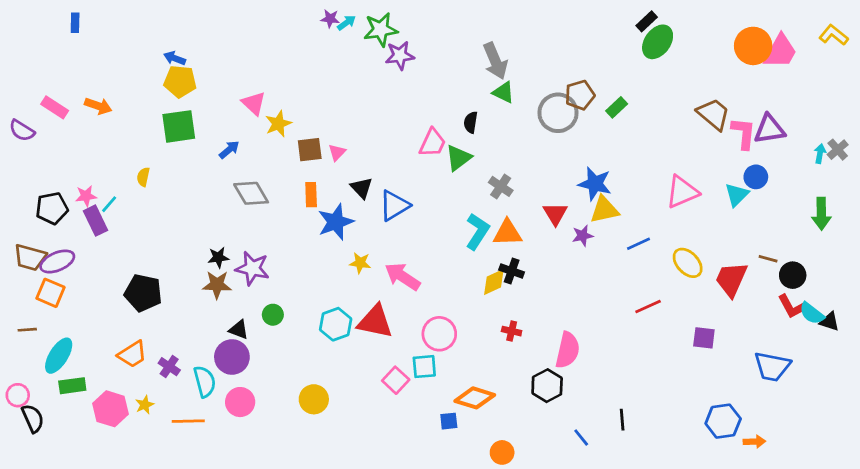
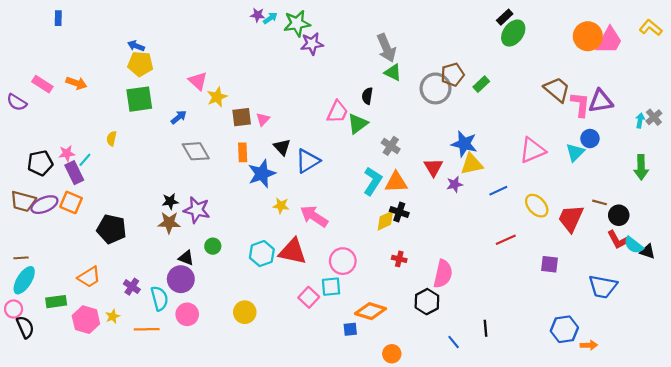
orange square: (50, 293) -> (71, 202), moved
orange trapezoid: (132, 354) -> (89, 277), moved
cyan ellipse: (59, 356) -> (24, 280), moved

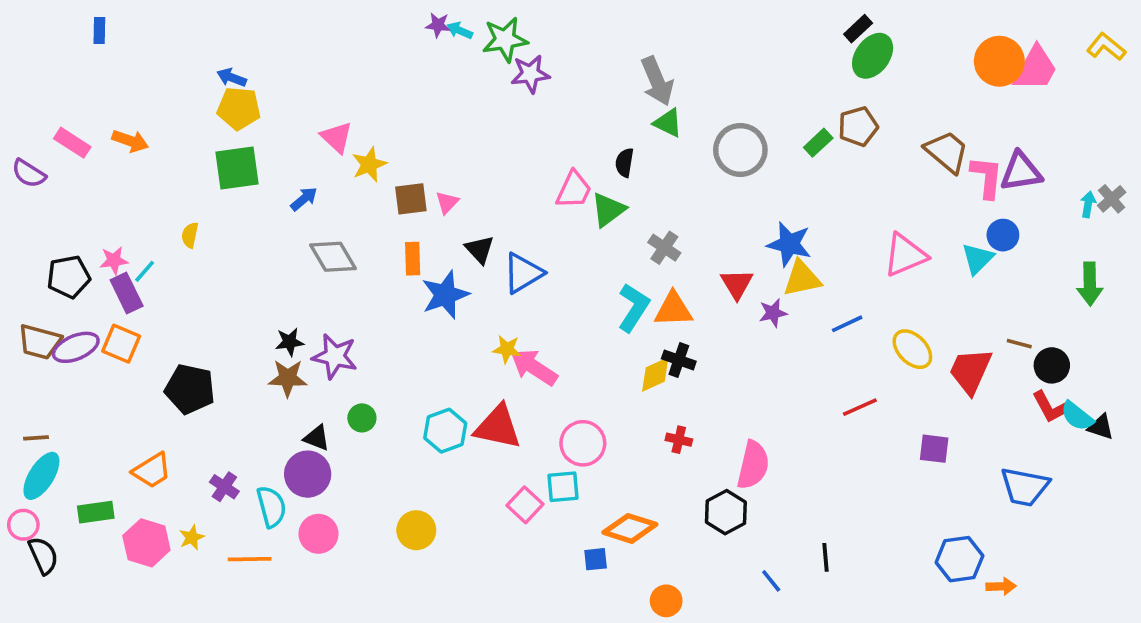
cyan arrow: (270, 18) -> (460, 30), turned -120
brown pentagon: (453, 75) -> (858, 126), moved
yellow star: (281, 206) -> (507, 349), moved

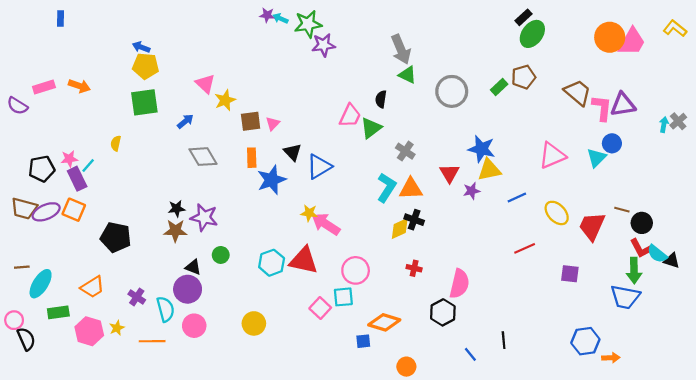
pink rectangle: (72, 143) -> (44, 87), turned -50
green arrow: (1090, 284) -> (634, 270), moved
cyan ellipse: (41, 476) -> (41, 284), moved

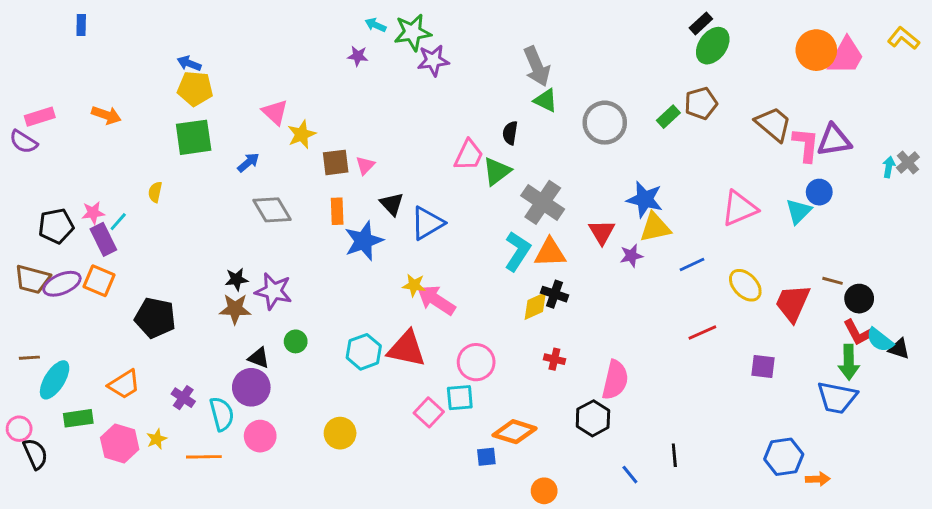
purple star: (267, 15) -> (358, 56), moved
pink rectangle: (44, 87) -> (40, 117), moved
gray cross: (405, 151) -> (543, 202), size x1.6

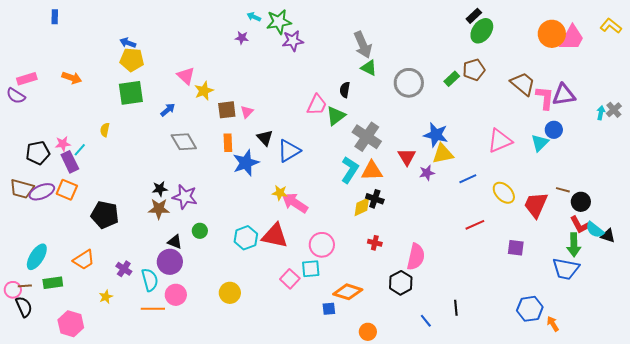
brown line: (29, 358) -> (25, 286), moved
pink hexagon: (120, 443) -> (71, 324), moved
orange line: (204, 457) -> (153, 309), moved
orange arrow: (818, 479) -> (553, 324), turned -119

